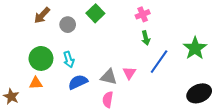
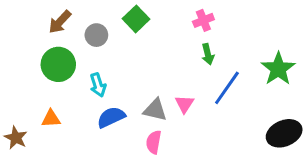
green circle: (41, 58) -> (58, 64), moved

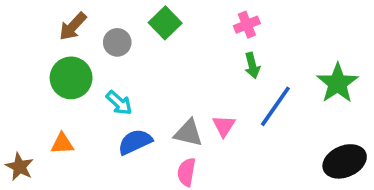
cyan arrow: (98, 85) -> (119, 103), turned -30

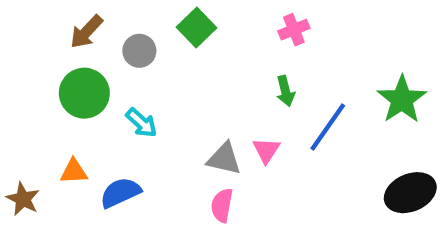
green arrow: (252, 65) -> (285, 91), moved
blue semicircle: (135, 142) -> (120, 193), moved

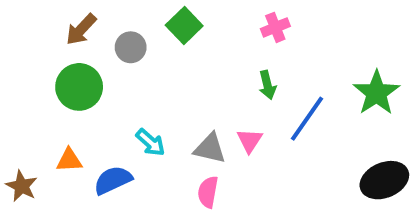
cyan arrow: (141, 123) -> (150, 142), moved

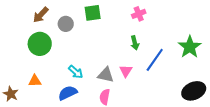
green square: (184, 25) -> (93, 13), turned 36
blue semicircle: (113, 180) -> (68, 93), moved

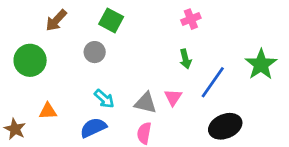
green square: (93, 13) -> (111, 20), moved, turned 36
gray circle: (66, 24) -> (95, 52), moved
green circle: (40, 44) -> (30, 60), moved
black ellipse: (194, 91) -> (225, 126), moved

